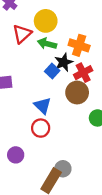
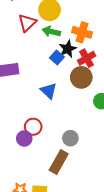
red circle: (41, 128) -> (33, 127), moved
gray circle: (63, 169) -> (70, 138), moved

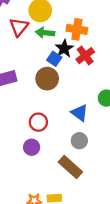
brown circle: (81, 77) -> (47, 79), moved
blue triangle: (49, 91) -> (80, 113), moved
red circle: (33, 127) -> (38, 122), moved
brown rectangle: (59, 162) -> (70, 167), turned -70

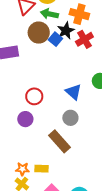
brown circle: (47, 79) -> (39, 33), moved

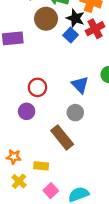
black star: (66, 31) -> (75, 18), turned -30
blue square: (55, 39) -> (71, 35), moved
orange star: (22, 169) -> (14, 157), moved

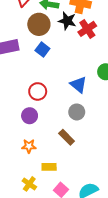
blue square: (71, 35) -> (42, 49), moved
brown rectangle: (62, 137) -> (67, 137), size x0.7
orange star: (14, 157) -> (29, 146), moved

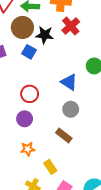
black star: (67, 21) -> (45, 35), moved
yellow rectangle: (49, 167) -> (50, 167), turned 64

